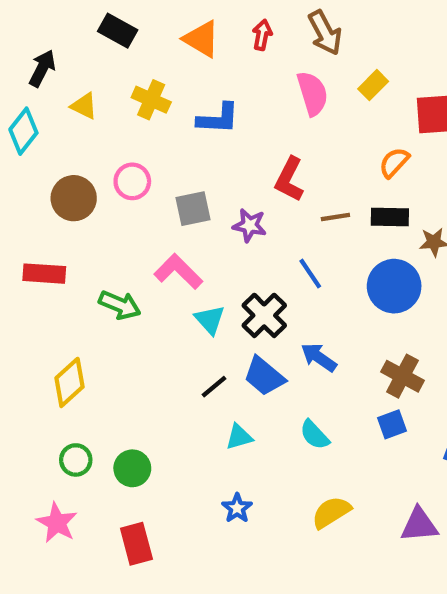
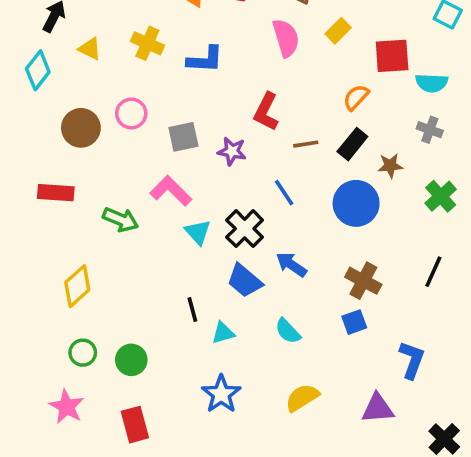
black rectangle: (390, 217) -> (352, 144), turned -52
black line: (214, 387) -> (192, 309), moved, turned -65
blue star: (237, 508) -> (221, 394), size x1.5

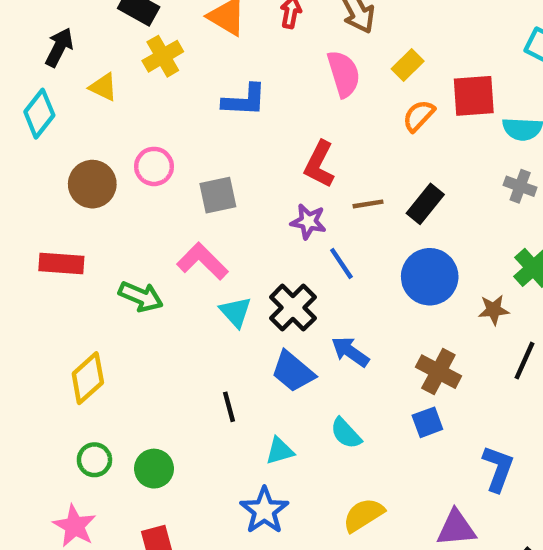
yellow cross: (147, 43) -> (163, 56), moved, turned 36
orange semicircle: (356, 97) -> (419, 116), moved
purple star: (232, 151) -> (308, 222), moved
brown star: (390, 166) -> (494, 310), moved
cyan triangle: (223, 333) -> (280, 451), moved

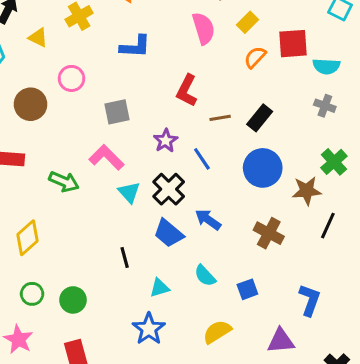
pink circle: (154, 166) -> (71, 78), moved
purple star: (308, 222) -> (166, 141), moved, turned 30
brown star: (494, 310) -> (307, 191), size x1.4
blue square: (427, 422) -> (247, 289), moved

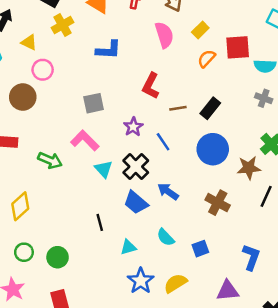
pink circle: (71, 78) -> (43, 70), moved
blue star: (149, 329) -> (141, 281), moved

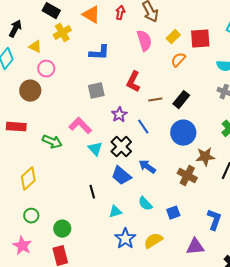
red square: (238, 47) -> (200, 39), moved
gray square: (94, 103) -> (96, 91), moved
brown star: (249, 168) -> (205, 157), moved
green circle: (58, 257) -> (62, 229), moved

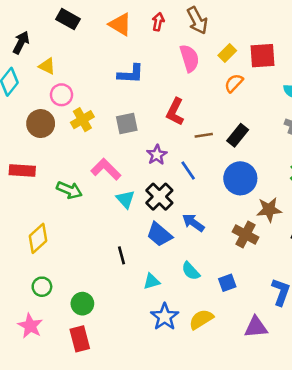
yellow cross: (62, 33) -> (82, 120), moved

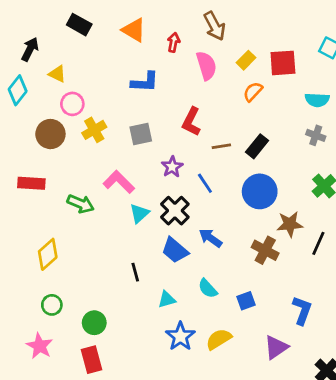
red arrow: (158, 22) -> (174, 42), moved
cyan triangle: (125, 199) -> (139, 213), turned 30
purple triangle: (256, 327) -> (276, 347), turned -30

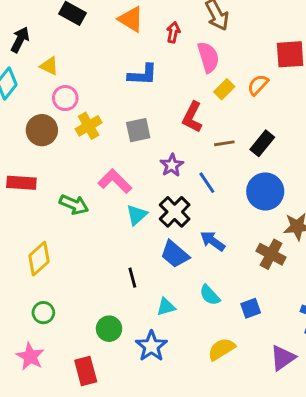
yellow rectangle: (246, 60) -> (224, 89), moved
green circle: (94, 323) -> (109, 329), moved
blue star: (180, 336) -> (151, 346), moved

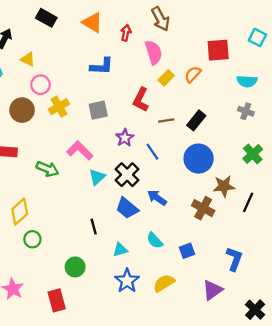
green circle: (43, 313) -> (32, 239), moved
blue star: (151, 346) -> (127, 281), moved

